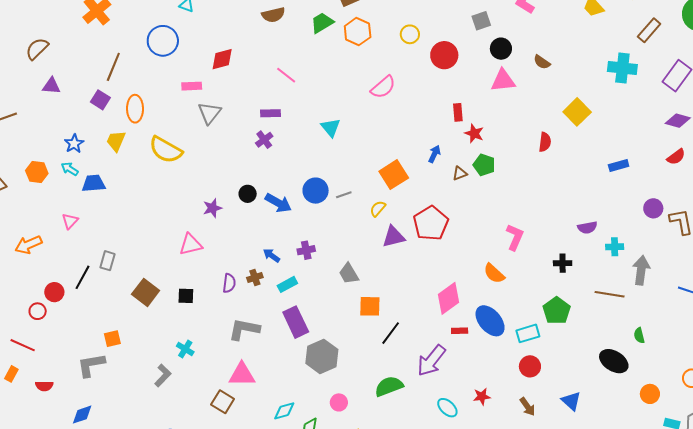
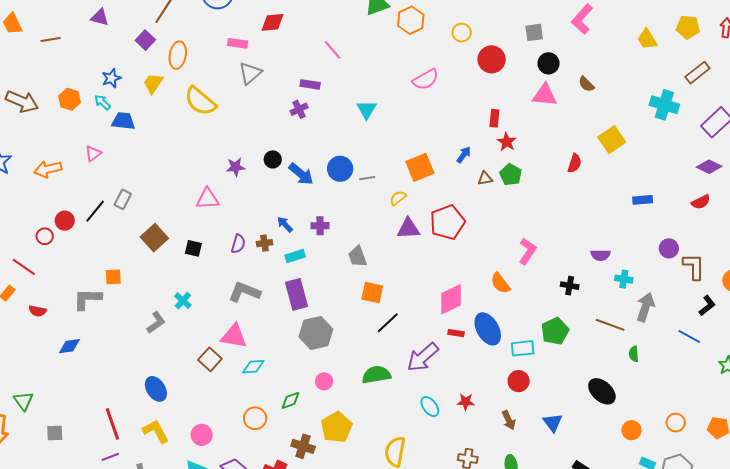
green semicircle: (639, 335) -> (634, 354), moved
cyan diamond: (284, 411) -> (253, 367), moved

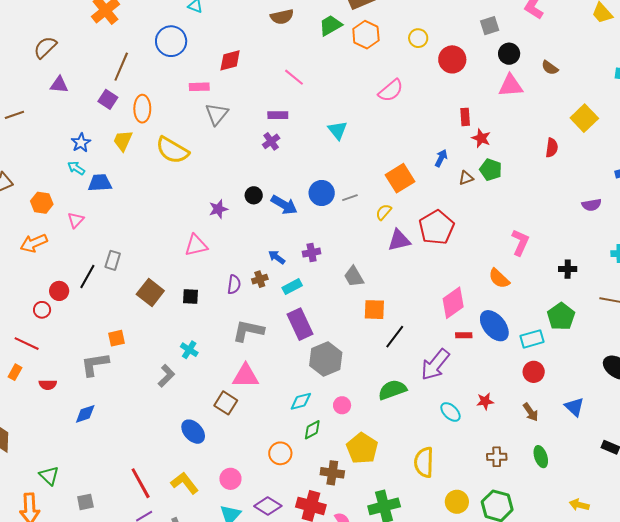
orange hexagon: (70, 99) -> (42, 203), moved
purple semicircle: (601, 255) -> (592, 205), moved
cyan diamond: (253, 367) -> (301, 401), moved
blue ellipse: (156, 389) -> (193, 432), moved

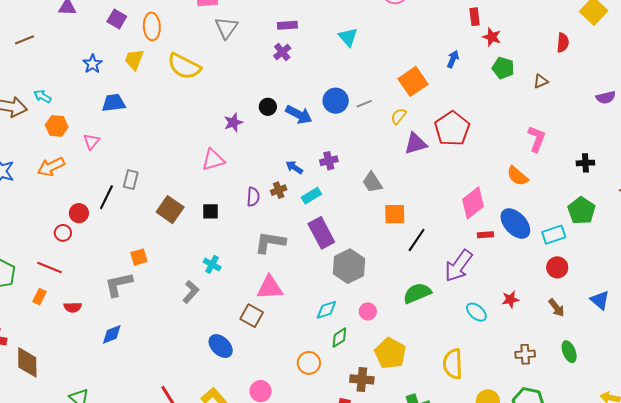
cyan arrow: (76, 168) -> (43, 96), moved
brown triangle: (466, 178) -> (541, 81), moved

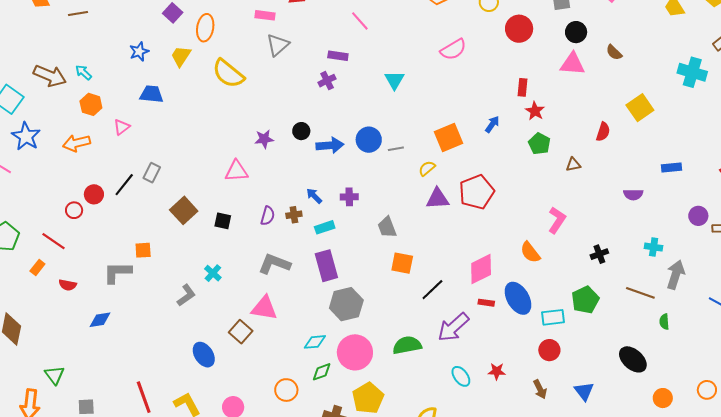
blue arrow: (299, 115) -> (330, 145), turned -44
black cross: (585, 163) -> (599, 254), turned -30
black line: (417, 240) -> (432, 290), moved
pink circle: (368, 311) -> (355, 352), size x2.0

